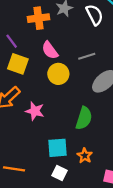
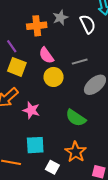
green semicircle: (84, 118) -> (76, 118), turned 105
cyan square: (58, 148) -> (35, 145), moved
orange star: (85, 156) -> (76, 152), size x1.5

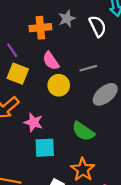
cyan square: (35, 145) -> (45, 148), moved

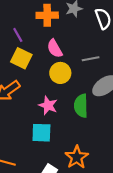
pink star: (33, 122) -> (48, 105), moved
green semicircle: (83, 131) -> (81, 106), moved, turned 50

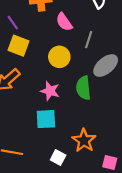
pink semicircle: (55, 49) -> (64, 22), moved
gray line: (91, 59) -> (89, 40), turned -56

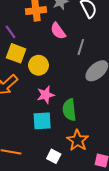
yellow circle: (59, 57) -> (39, 65), moved
green semicircle: (83, 88) -> (69, 110), moved
pink star: (50, 91) -> (46, 95), turned -30

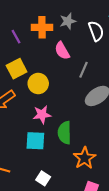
purple line: (10, 32) -> (16, 37), moved
yellow square: (16, 53) -> (17, 69), turned 36
orange star: (78, 140) -> (85, 158), moved

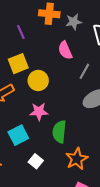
orange cross: (42, 27) -> (49, 14), moved
cyan square: (35, 141) -> (18, 135), moved, turned -36
white square: (43, 178) -> (36, 161), moved

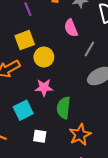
white square: (36, 161) -> (40, 136), turned -32

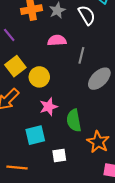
pink semicircle: (71, 28) -> (57, 40), turned 126
cyan square: (23, 110) -> (35, 135), turned 30

